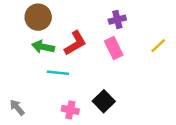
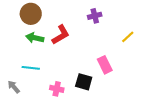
pink rectangle: (114, 48) -> (105, 65), moved
cyan line: (58, 73) -> (31, 68), moved
black square: (104, 101) -> (84, 82), turned -30

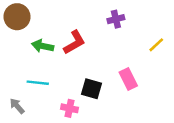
brown circle: (31, 14) -> (17, 17), moved
black square: (84, 82) -> (92, 89), moved

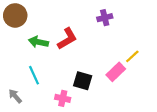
yellow line: (156, 45) -> (132, 56), moved
pink rectangle: (128, 79) -> (116, 72), turned 72
cyan line: (38, 83) -> (34, 75), turned 60

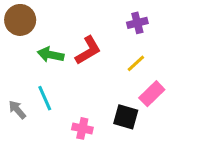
yellow line: (132, 56) -> (136, 63), moved
black square: (83, 81) -> (126, 117), moved
gray arrow: (15, 96) -> (17, 110), moved

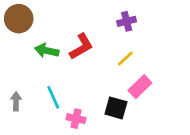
cyan line: (45, 98) -> (53, 97), moved
gray arrow: (17, 110) -> (16, 101), turned 42

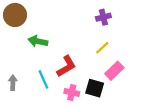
red L-shape: (81, 47) -> (66, 66), moved
pink cross: (76, 119) -> (72, 92), moved

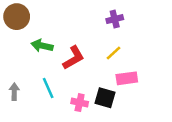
red L-shape: (66, 66) -> (74, 58), moved
pink rectangle: (114, 71) -> (127, 78), turned 36

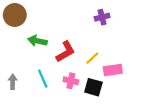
yellow line: (114, 53) -> (92, 58), moved
pink cross: (80, 103) -> (71, 81), moved

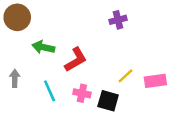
yellow line: (92, 58) -> (125, 76), moved
pink rectangle: (113, 70) -> (155, 81), moved
gray arrow: (13, 82) -> (15, 78), moved

